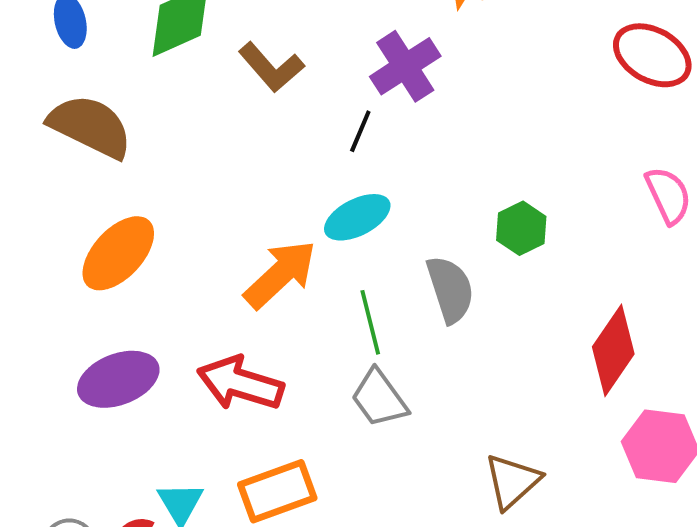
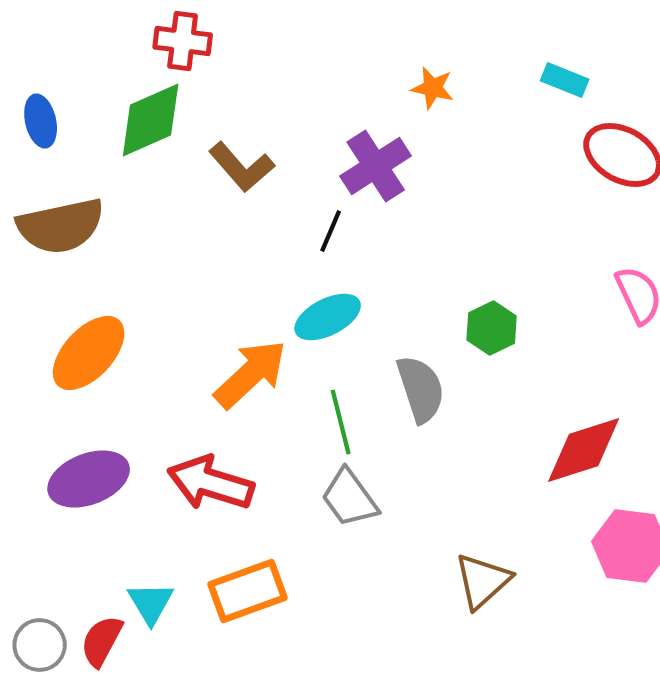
brown semicircle: (90, 126) -> (61, 226), turned 142
red diamond: (613, 350) -> (584, 450), turned 38

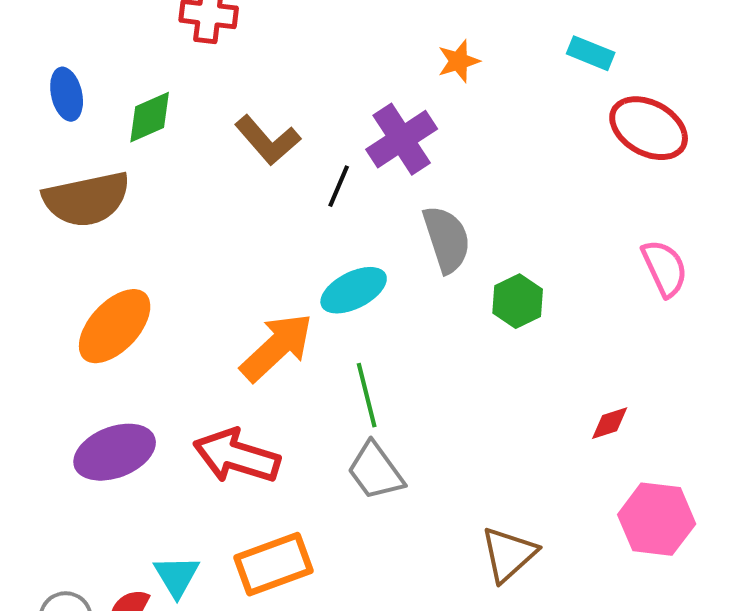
orange star: (433, 88) -> (459, 61), turned -30
green diamond: (151, 120) -> (150, 117), moved, size x0.7
black line: (331, 231) -> (339, 186), moved
gray semicircle: (421, 389) -> (447, 239), moved
red diamond: (584, 450) -> (610, 423), size x0.5

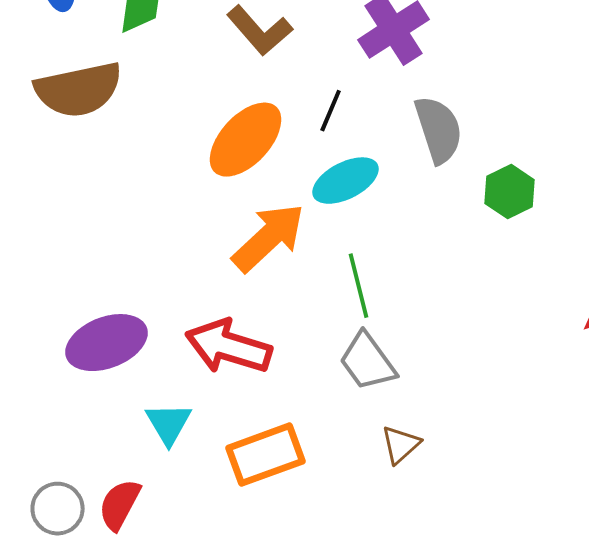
black line: (339, 186) -> (331, 111), moved
orange ellipse: (115, 326) -> (246, 140), moved
brown triangle: (509, 554) -> (401, 445), moved, size x0.7
cyan triangle: (177, 576) -> (169, 424), moved

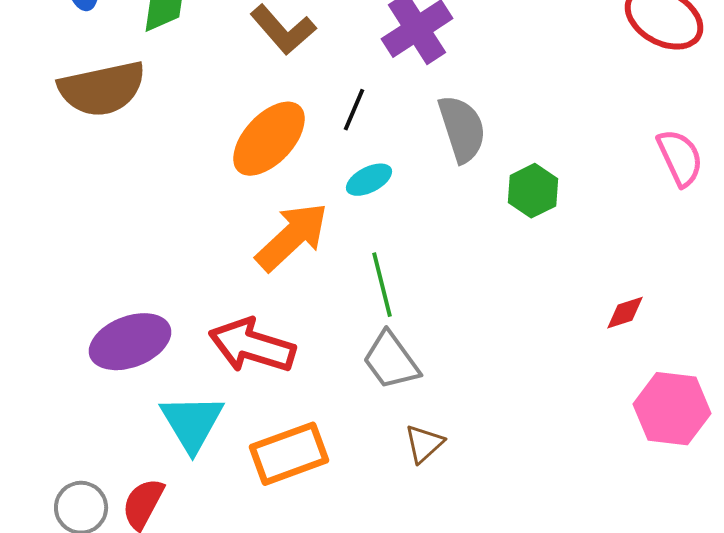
cyan ellipse: (346, 181) -> (369, 180), size x0.7
cyan triangle: (169, 424) -> (192, 423), size x1.4

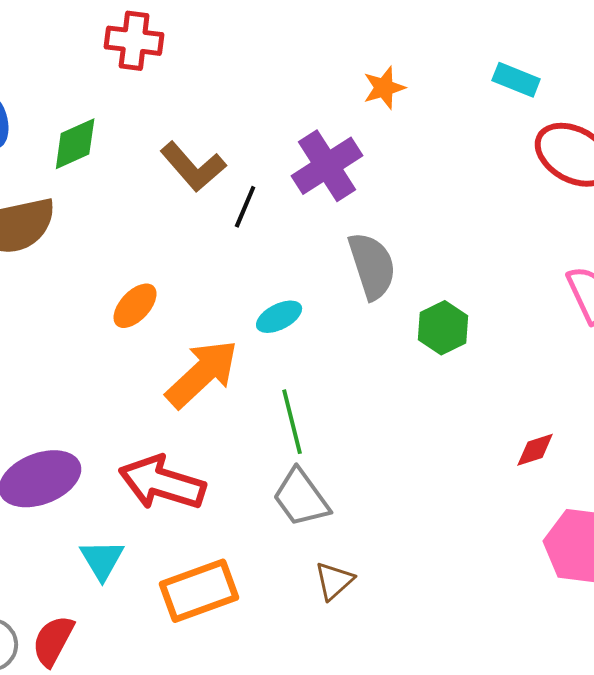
black line: (354, 110) -> (245, 207), moved
orange ellipse: (269, 139) -> (135, 306), moved, size x0.6
cyan triangle: (192, 423) -> (102, 560), size x0.7

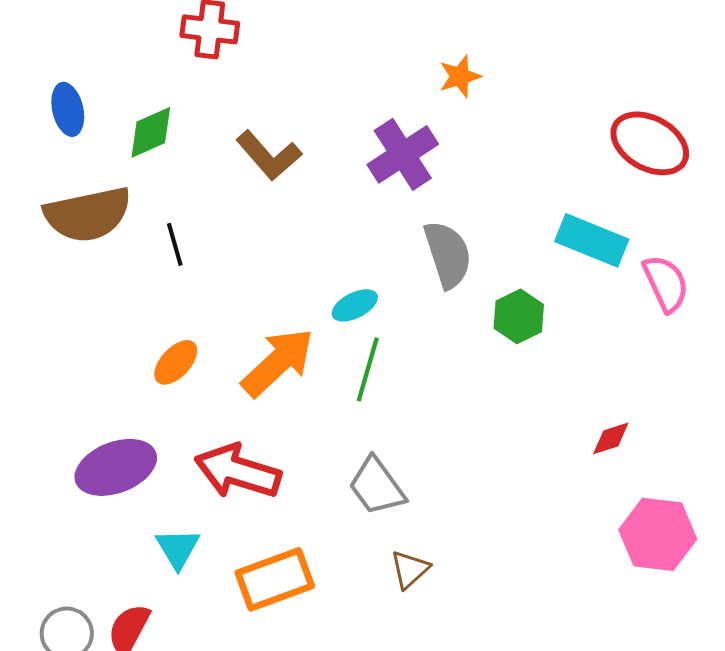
cyan rectangle: (516, 80) -> (592, 240), moved, size x1.5
black line: (245, 207) -> (175, 244), moved, turned -39
orange ellipse: (135, 306) -> (176, 362), moved
green line: (292, 422) -> (368, 369), moved, turned 30

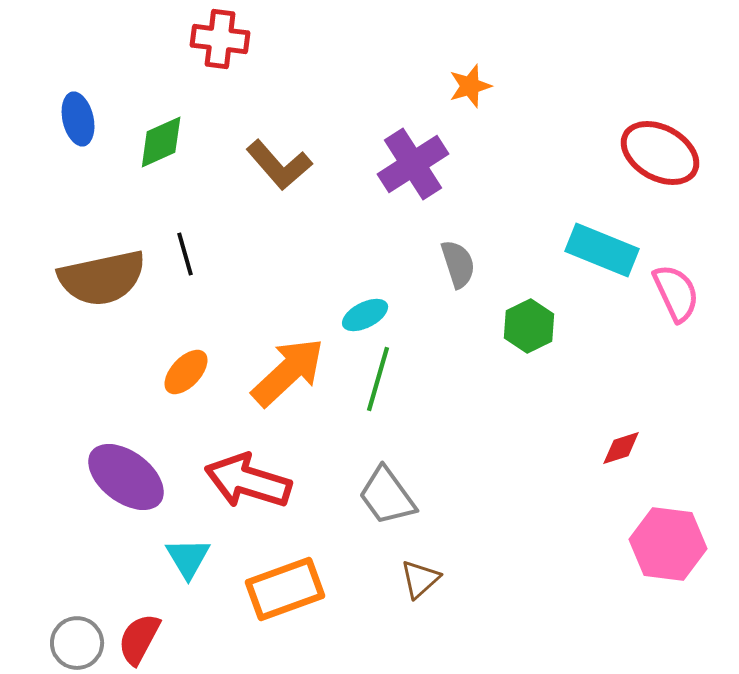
brown semicircle: (88, 214) -> (102, 278), moved
gray semicircle: (448, 254) -> (458, 264), size x0.7
purple ellipse: (116, 467) -> (126, 477), turned 58

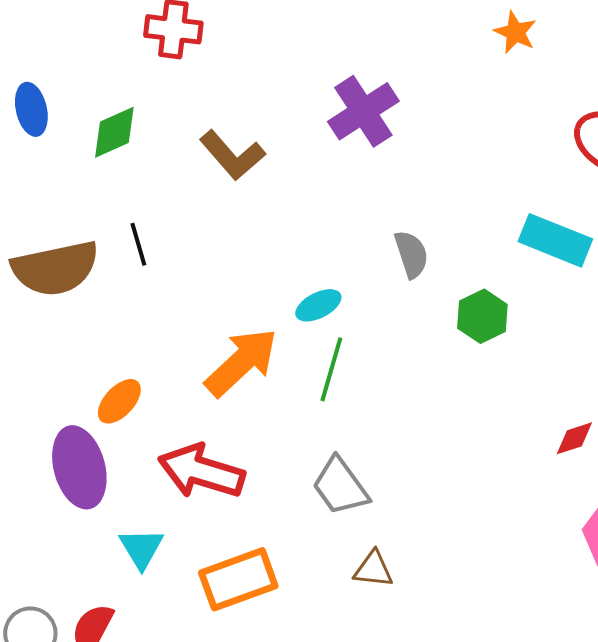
orange star: (470, 86) -> (515, 32), moved, turned -30
purple cross: (413, 164) -> (363, 111), moved
orange ellipse: (186, 372) -> (119, 401), moved
purple ellipse: (126, 477) -> (79, 467), turned 38
brown triangle: (420, 579) -> (373, 569), turned 48

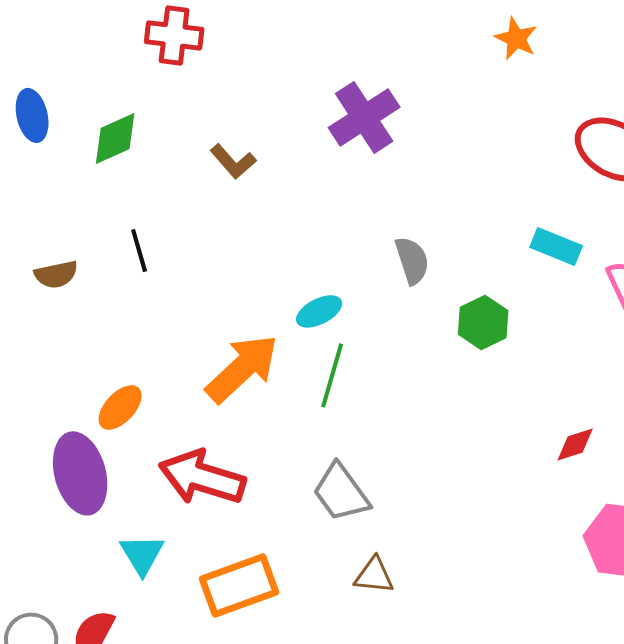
brown L-shape: (232, 155) -> (233, 161), size x0.7
cyan rectangle: (555, 240) -> (556, 246), size x0.7
brown semicircle: (55, 268) -> (56, 274), size x0.5

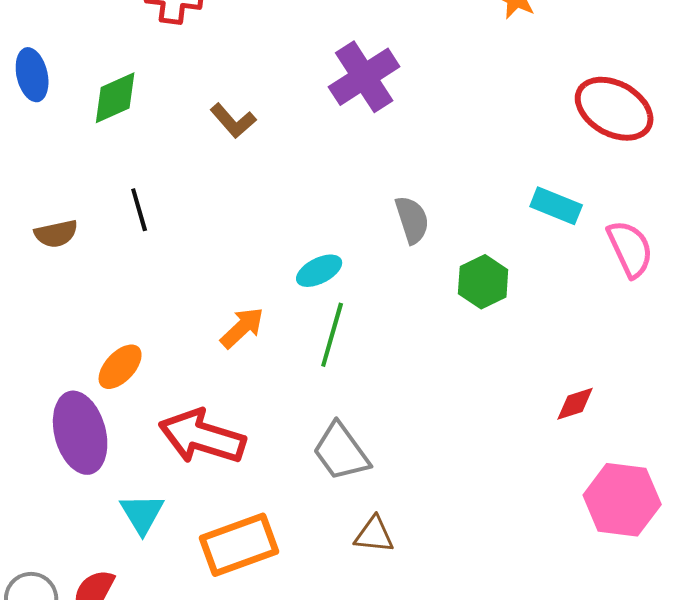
orange arrow: (242, 368) -> (242, 328), size x0.6

